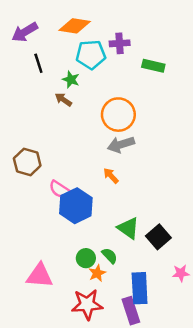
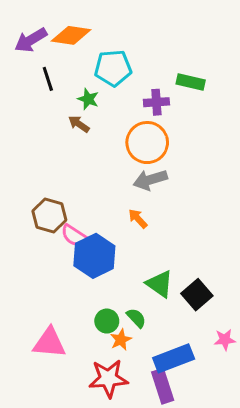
orange diamond: (75, 26) -> (71, 35), moved
purple cross: (120, 43) -> (156, 102), moved
brown hexagon: (27, 162) -> (49, 215), moved
blue rectangle: (140, 288) -> (174, 358), turned 72

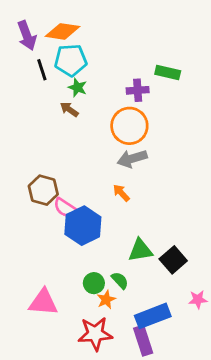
purple arrow: (31, 40) -> (27, 36), turned -80
cyan pentagon: (113, 68) -> (71, 60), moved
green triangle: (160, 284) -> (140, 250), turned -44

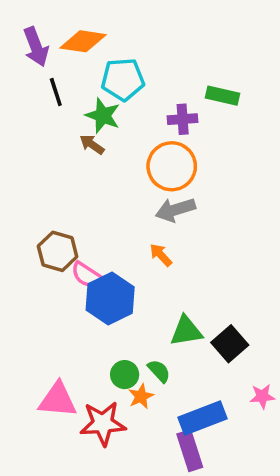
cyan pentagon: (71, 60) -> (123, 79), moved
green star: (77, 88) -> (103, 116), size x1.4
red star: (95, 334) -> (103, 423), moved

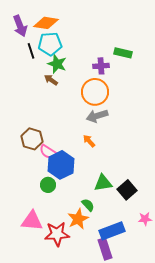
cyan pentagon: (123, 79) -> (50, 44), moved
green circle: (125, 375) -> (48, 185), moved
orange star: (141, 396) -> (78, 219), size x1.5

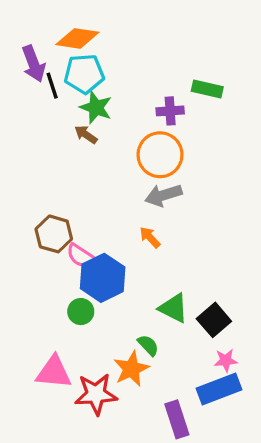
purple arrow: (20, 26) -> (34, 64), moved
green triangle: (103, 183) -> (173, 308), turned 36
pink star: (145, 219) -> (226, 360), moved
blue rectangle: (112, 231) -> (219, 389), moved

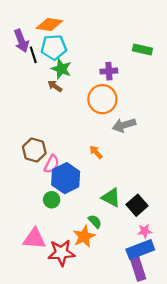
green rectangle: (207, 89) -> (142, 49), moved
gray arrow: (163, 195) -> (124, 125), moved
pink semicircle: (81, 256) -> (52, 164), turned -96
purple rectangle: (177, 419) -> (138, 269), moved

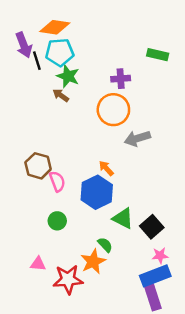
pink semicircle: (52, 164) -> (57, 181), turned -48
blue hexagon: (66, 178) -> (97, 192), moved
pink triangle: (34, 239) -> (38, 264), size x0.6

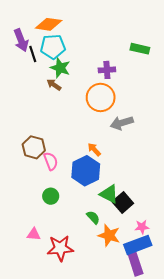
black square: (152, 227) -> (123, 203), moved
orange star: (93, 261) -> (109, 235), moved, turned -30

